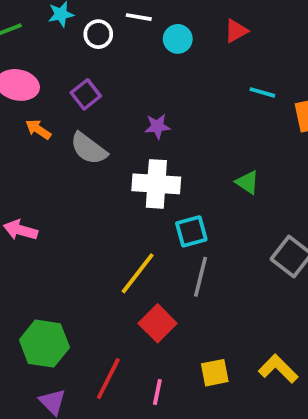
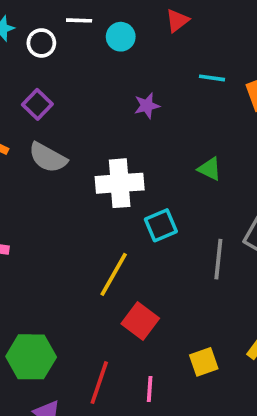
purple star: (157, 126) -> (147, 106), moved
gray line: (200, 277) -> (218, 259), moved

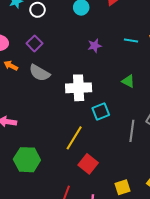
cyan line: (212, 78) -> (131, 40), moved
green hexagon: (31, 357) -> (27, 160), moved

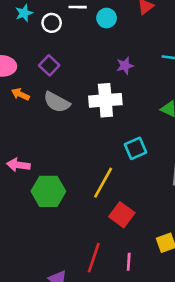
white cross: (79, 88) -> (105, 100), moved
green hexagon: (27, 160) -> (48, 191), moved

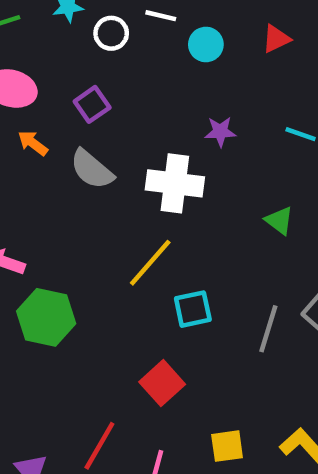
cyan square: (136, 148) -> (193, 309), moved
yellow line: (103, 183) -> (150, 263), moved

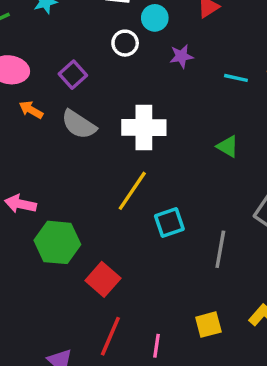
white circle: (111, 33) -> (125, 43), moved
purple star: (220, 132) -> (181, 56), moved
gray line: (268, 329) -> (220, 249), moved
red square: (162, 383) -> (103, 279), moved

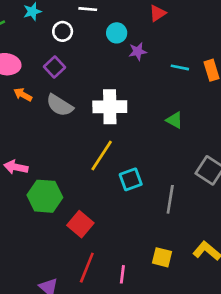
cyan circle: (155, 18) -> (117, 33), moved
white circle: (125, 43) -> (63, 31), moved
yellow square: (208, 325) -> (162, 257), turned 30

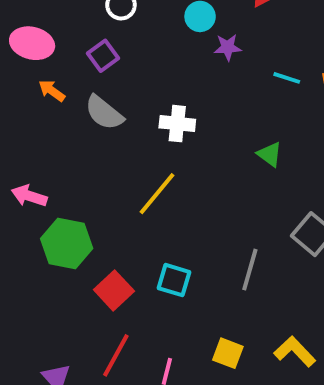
white cross: (110, 107) -> (177, 124), size x0.7
cyan square: (131, 179) -> (174, 280), moved, turned 30

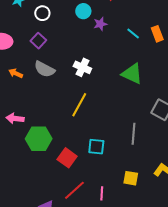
cyan line: (287, 78) -> (133, 34), turned 32
orange arrow: (52, 91) -> (16, 73), moved
white cross: (177, 124) -> (82, 67), turned 30
green triangle: (270, 154) -> (132, 74), size x1.6
red line: (116, 355) -> (74, 190), turned 30

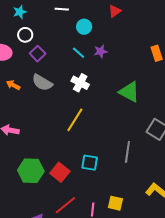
white circle: (42, 13) -> (25, 35), moved
purple star: (100, 24) -> (101, 51), moved
cyan line: (133, 34) -> (79, 53), moved
green hexagon: (39, 139) -> (31, 171), moved
yellow square: (131, 178) -> (115, 203), moved

